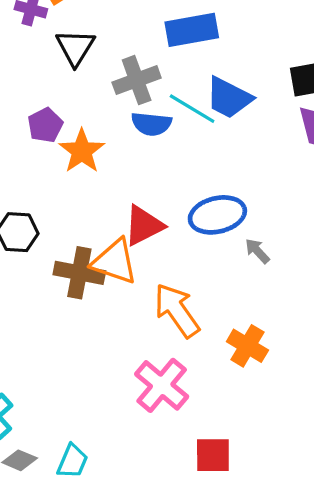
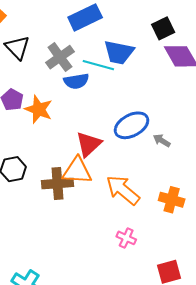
pink cross: (162, 385) -> (126, 238), size x0.6

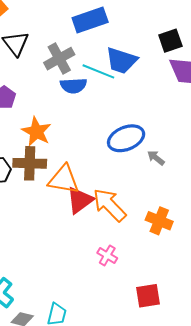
orange star: (39, 109) -> (36, 132), moved
red triangle: (89, 144) -> (80, 200), moved
brown cross: (57, 183) -> (30, 163), moved

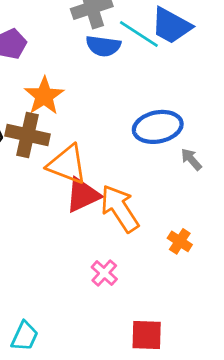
orange cross: (159, 221) -> (180, 241), size x0.7

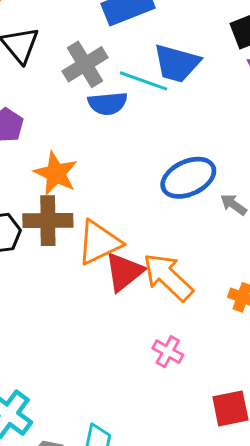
orange triangle: (67, 164) -> (99, 242), turned -33

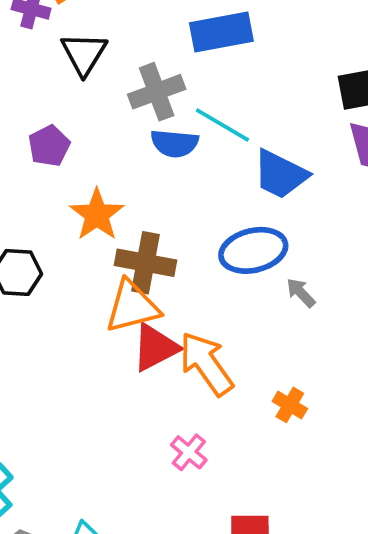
blue trapezoid: (177, 63) -> (280, 174), moved
brown cross: (48, 221) -> (146, 263), moved

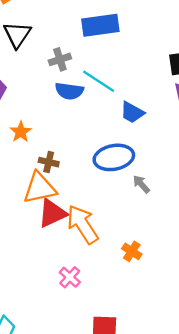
gray cross: (157, 92) -> (60, 59), size x0.7
blue trapezoid: (280, 174) -> (132, 112), size x0.7
orange star: (97, 215) -> (21, 132), size x0.7
brown cross: (146, 263) -> (49, 162), size x0.6

